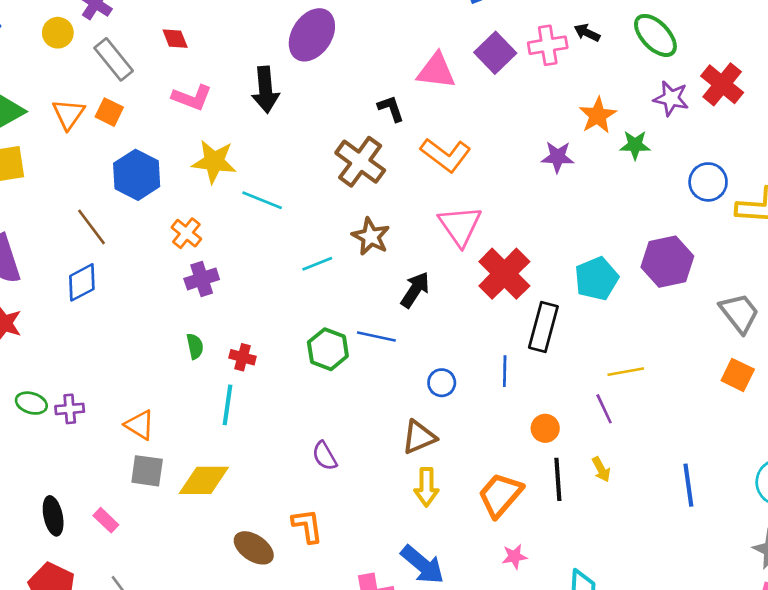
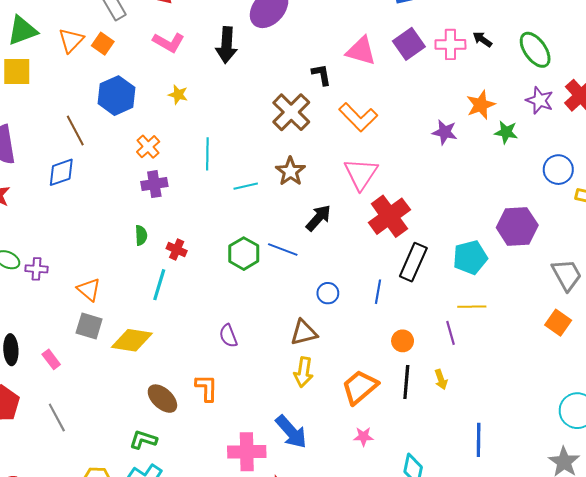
yellow star: (214, 162) -> (178, 95), size x0.6
cyan line: (262, 200) -> (207, 154), moved, turned 60
cyan pentagon: (597, 279) -> (470, 257), moved
blue line: (688, 485) -> (479, 440), moved

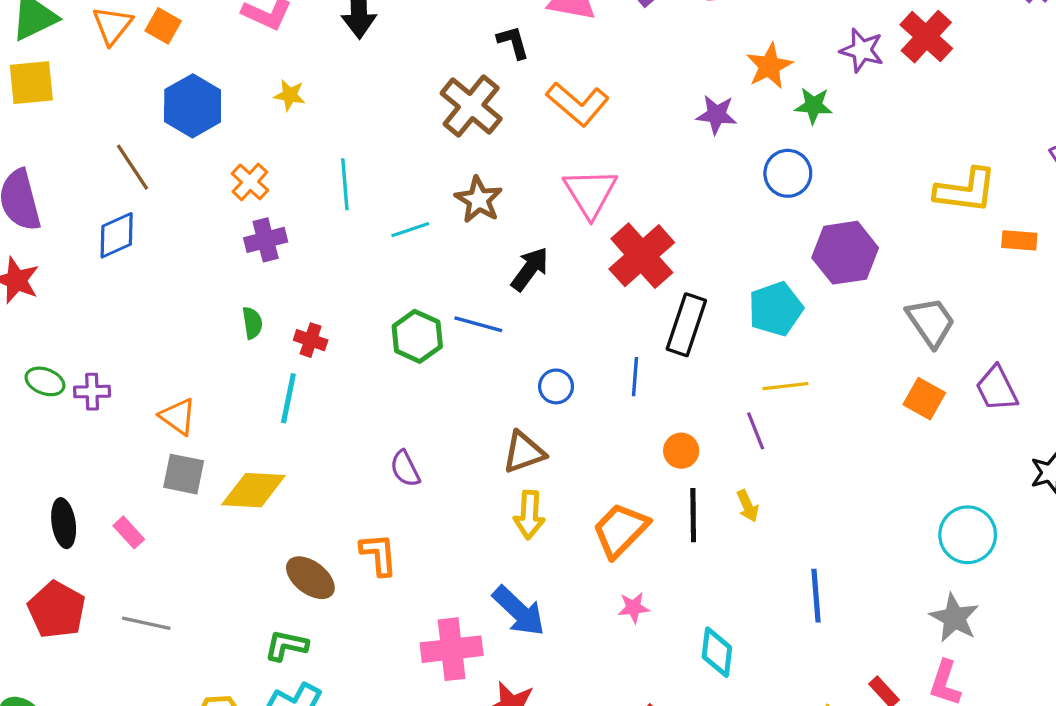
blue circle: (558, 170) -> (788, 173), moved
gray line: (57, 417) -> (146, 623), turned -44

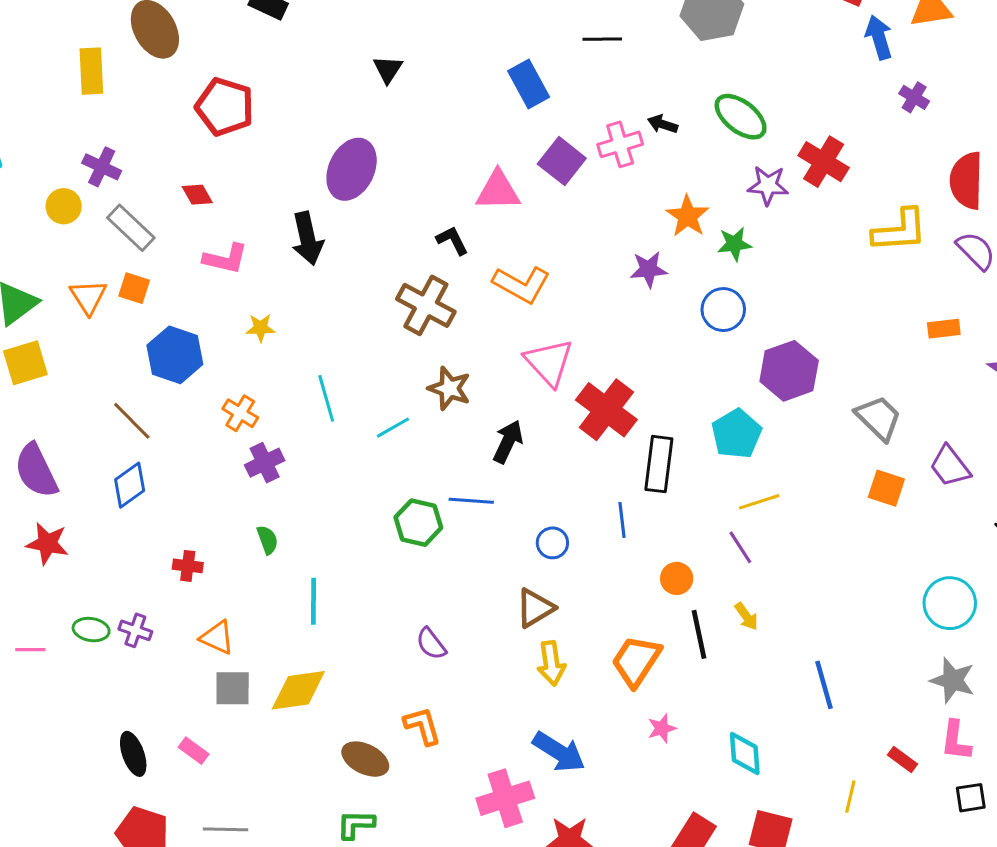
yellow L-shape: (966, 191) -> (900, 230), moved
red cross: (311, 340) -> (188, 566), moved
purple cross: (92, 392) -> (135, 630), turned 32

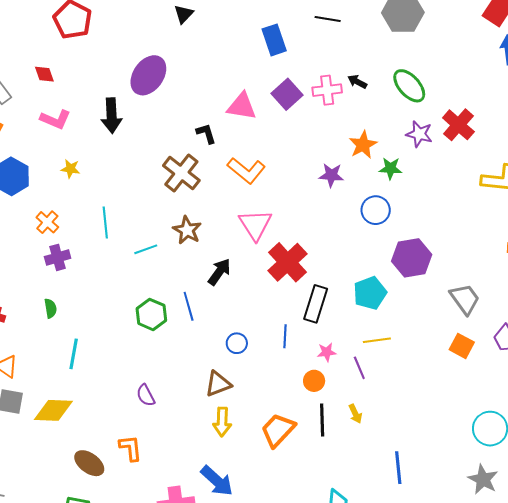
blue line: (471, 501) -> (189, 306), turned 60
pink star: (662, 728) -> (327, 352), moved

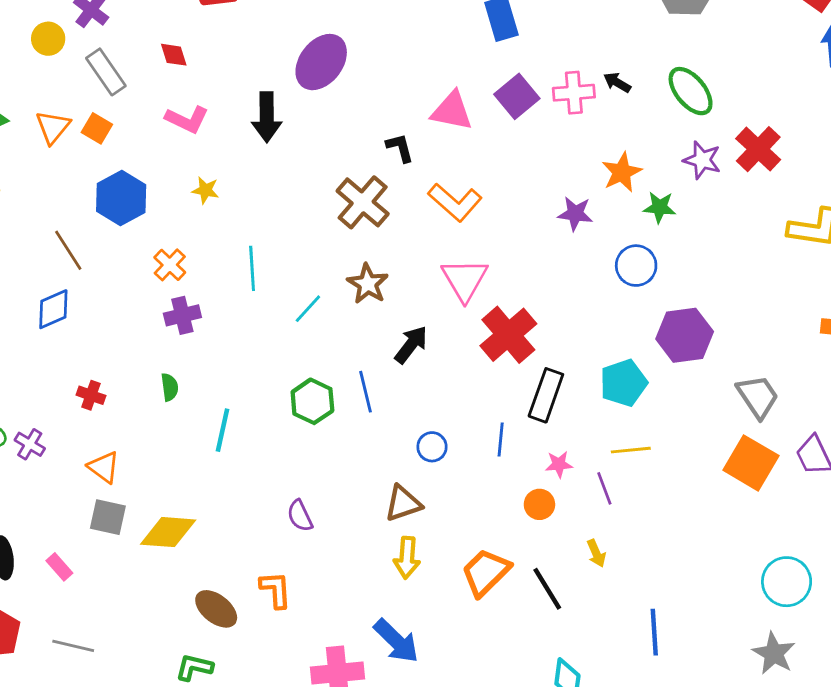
cyan line: (146, 249) -> (308, 309), turned -30
orange square: (462, 346) -> (751, 463), size x1.5
cyan line: (74, 354) -> (223, 430), moved
black line: (322, 420) -> (547, 589), moved, turned -32

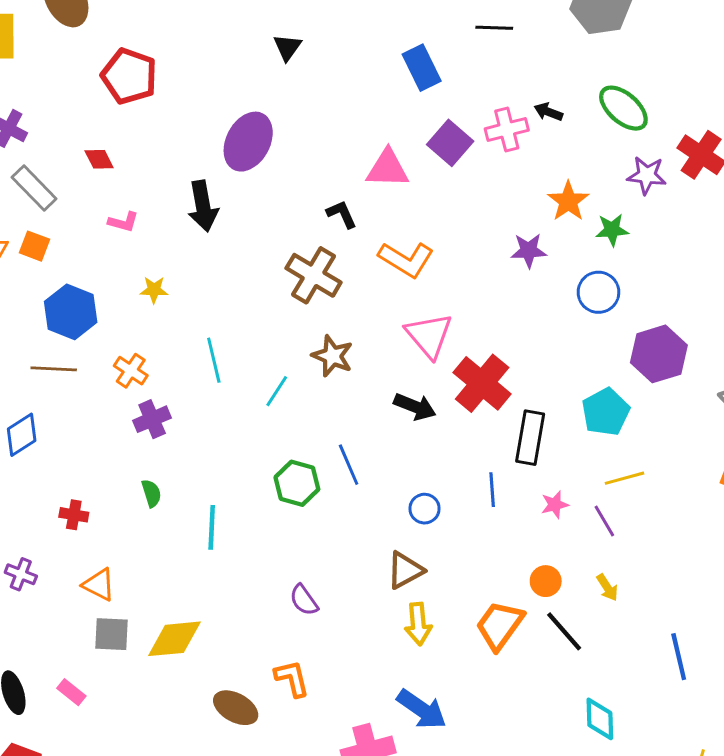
pink L-shape: (187, 119) -> (123, 222), size x0.7
brown line: (68, 250) -> (54, 369), moved, turned -45
black arrow: (411, 345) -> (415, 407), moved, turned 84
orange circle: (539, 504) -> (546, 581), moved

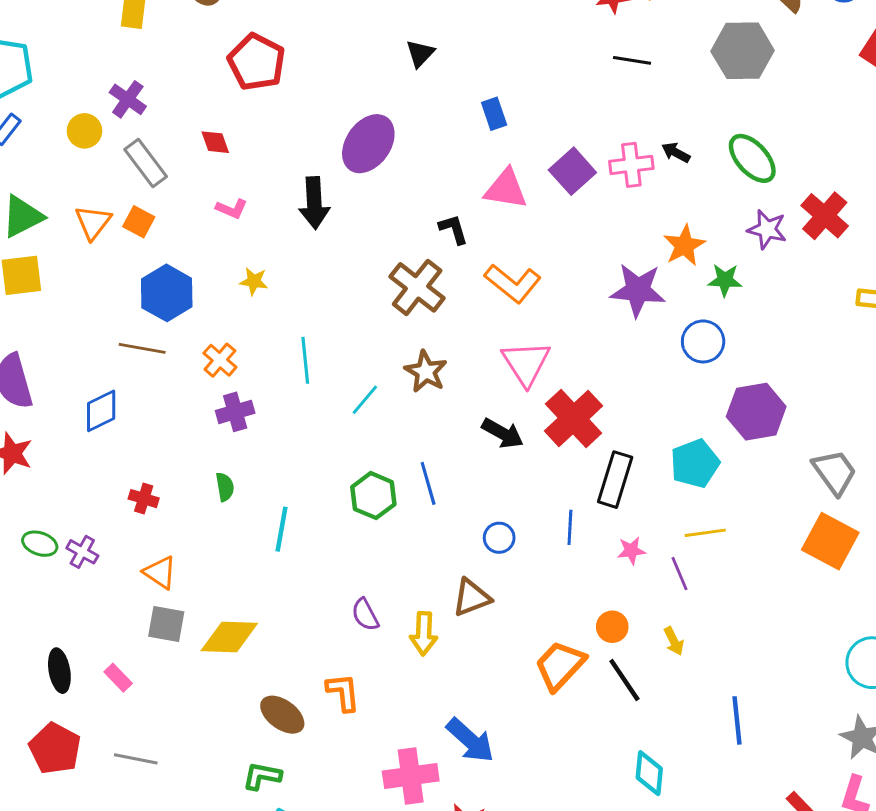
blue rectangle: (422, 68) -> (494, 114), moved, size x0.7
purple star: (529, 250) -> (638, 290), size x1.5
yellow arrow: (418, 624) -> (424, 633), moved

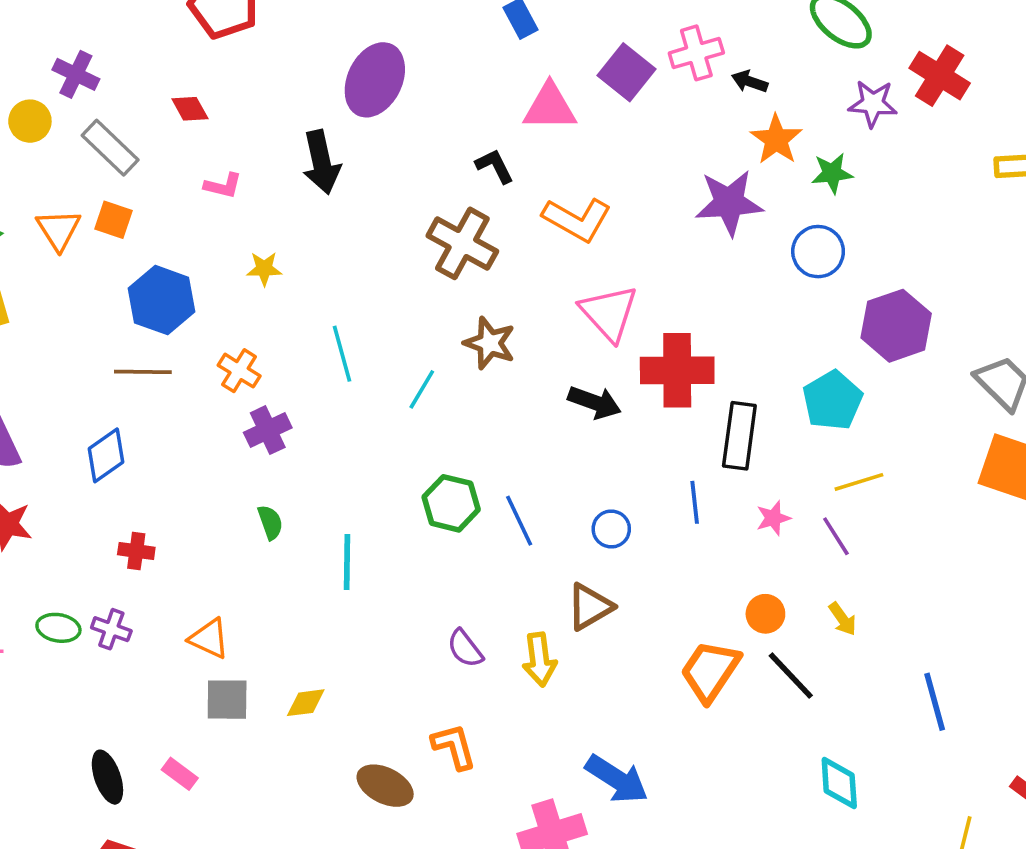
black arrow: (676, 153) -> (750, 82), moved
red cross: (574, 418) -> (677, 370), turned -38
blue line: (428, 483) -> (519, 521), moved
red cross: (144, 499) -> (136, 551), moved
yellow diamond: (229, 637) -> (306, 703), size x0.6

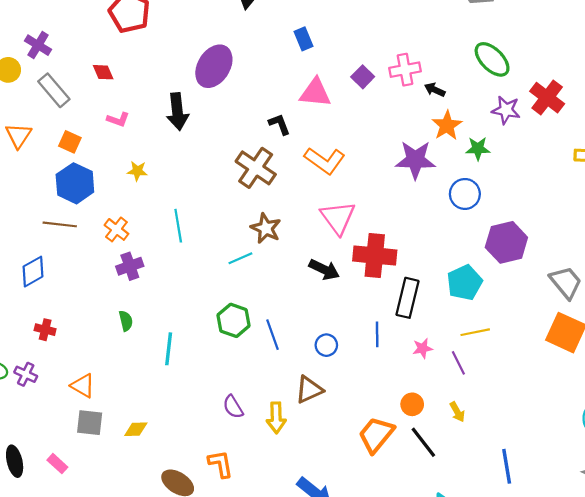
purple square: (626, 72) -> (363, 77), size x0.7
orange square: (113, 220) -> (70, 142), moved
cyan line: (422, 389) -> (240, 258), moved, turned 30

